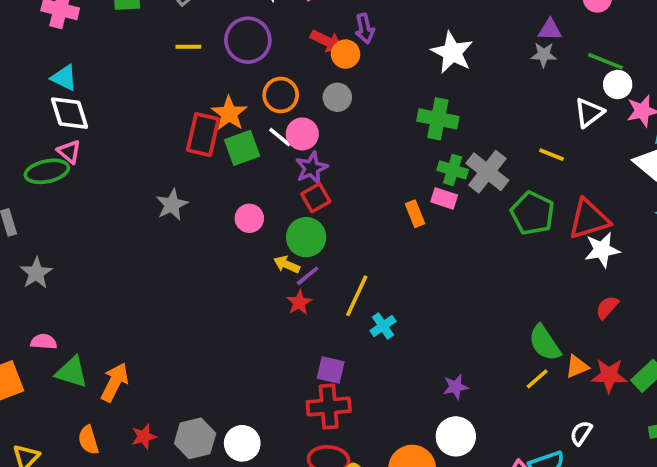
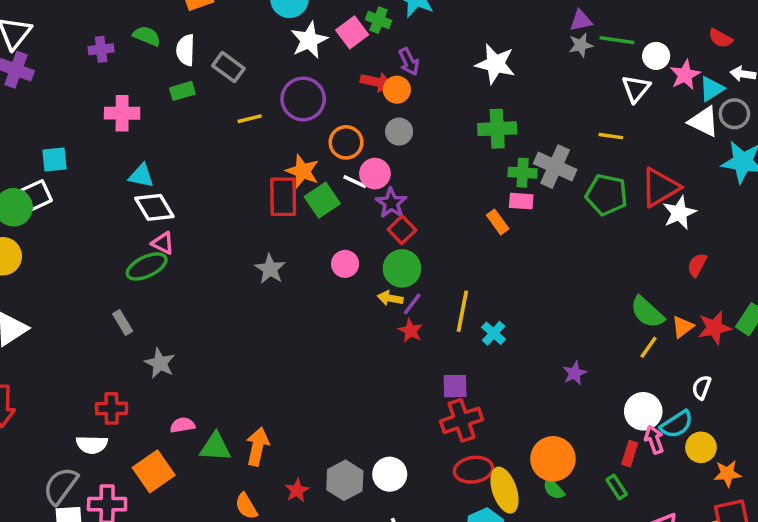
green line: (605, 61) -> (617, 40), moved
white circle: (456, 436) -> (643, 411), moved

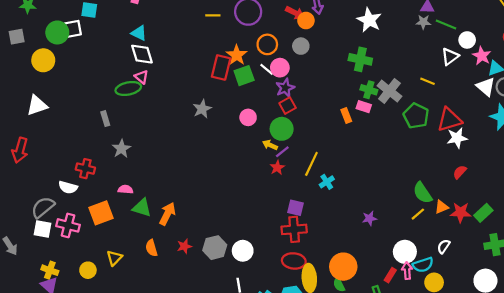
pink star: (685, 75) -> (482, 56), turned -30

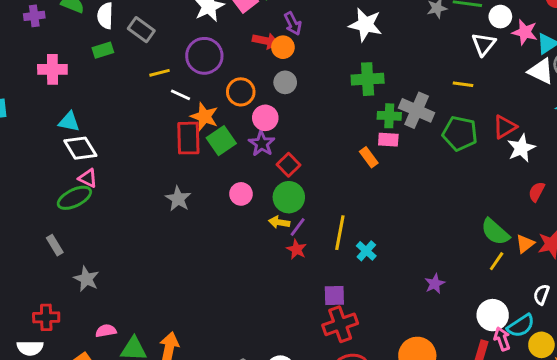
white line: (267, 69) -> (181, 95), moved
purple star: (285, 88) -> (262, 144), moved
red triangle: (449, 120) -> (505, 127), size x0.7

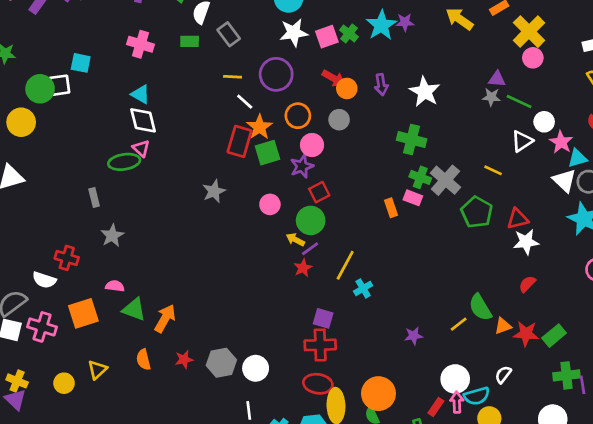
purple arrow: (293, 24) -> (381, 85), moved
yellow line: (497, 261) -> (459, 324), moved

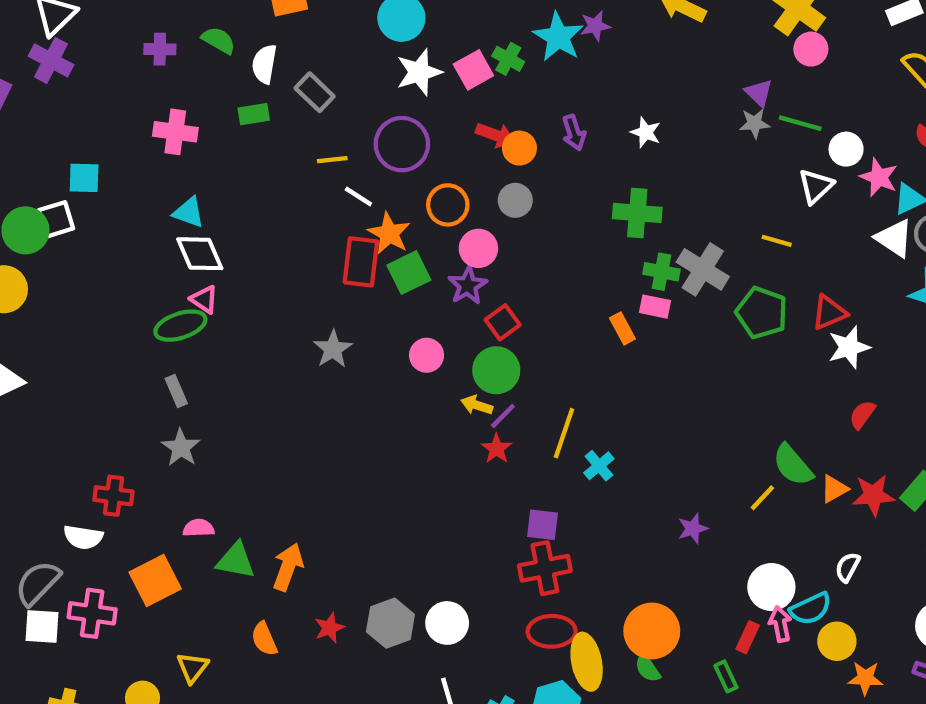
purple triangle: (497, 79) -> (759, 93), turned 48
white star: (425, 92) -> (646, 132), size x0.6
gray rectangle: (94, 198) -> (176, 391), moved

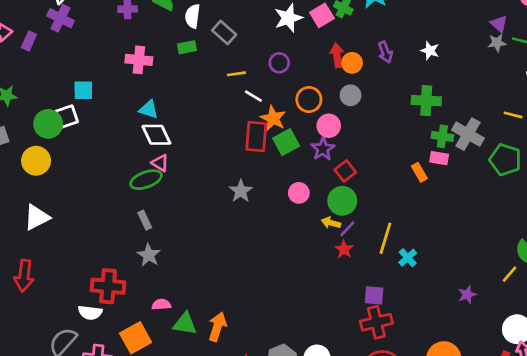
red arrow: (495, 135) -> (337, 55), turned -115
purple circle: (402, 144) -> (279, 63), size x0.6
red cross: (113, 496) -> (108, 286), size x1.4

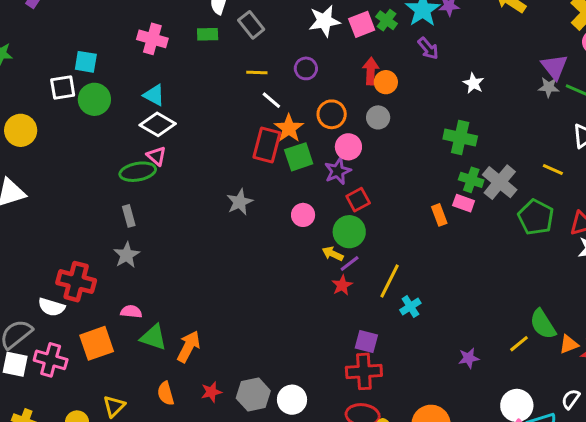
purple triangle: (499, 24) -> (554, 67), size x1.4
purple arrow: (385, 52) -> (428, 48), moved, turned -30
green circle: (48, 124) -> (94, 99), moved
white diamond: (156, 135) -> (158, 124), turned -44

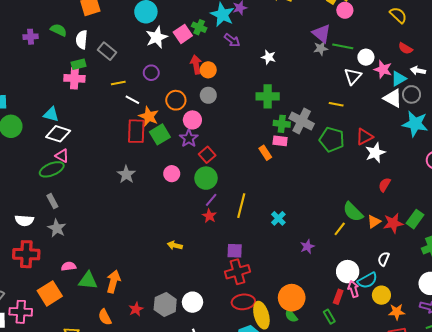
pink cross: (152, 39) -> (74, 78), moved
yellow arrow: (333, 254) -> (175, 245), moved
cyan cross: (410, 306) -> (278, 218), moved
white semicircle: (52, 307) -> (24, 220), moved

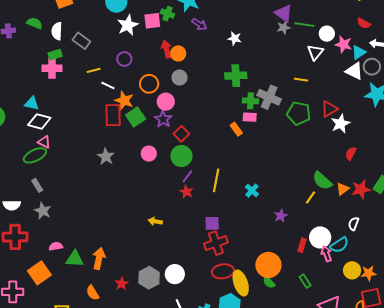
pink square: (183, 34) -> (152, 21), turned 30
yellow circle: (381, 295) -> (352, 270), moved
red rectangle: (338, 297) -> (302, 245), moved

